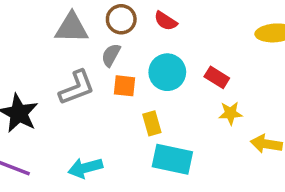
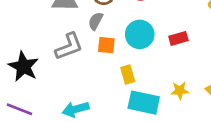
red rectangle: (217, 77) -> (178, 38), turned -48
yellow star: (230, 113) -> (180, 91), moved

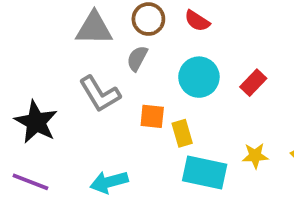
red rectangle: (178, 38) -> (253, 83), turned -30
orange square: (106, 45) -> (152, 116), moved
gray L-shape: (69, 46) -> (100, 94), turned 80

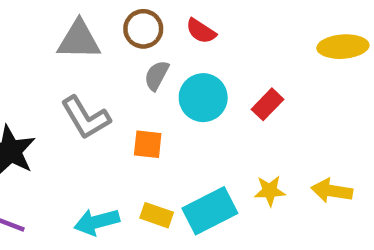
gray semicircle: (137, 58) -> (157, 75), moved
yellow rectangle: (182, 133) -> (157, 215), moved, turned -55
cyan rectangle: (205, 173) -> (210, 211), turned -39

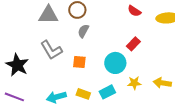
red semicircle: (201, 31) -> (134, 11), moved
cyan circle: (203, 98) -> (115, 63), moved
cyan rectangle: (210, 211) -> (107, 92), size x0.7

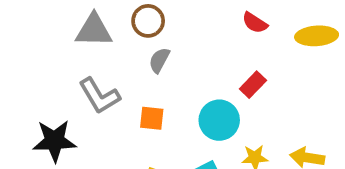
black star: (17, 65) -> (54, 141), moved, turned -30

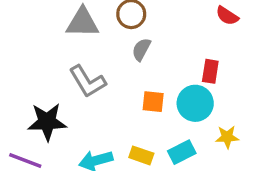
red rectangle: (253, 85) -> (210, 71), moved, turned -35
orange square: (152, 118) -> (153, 102), moved

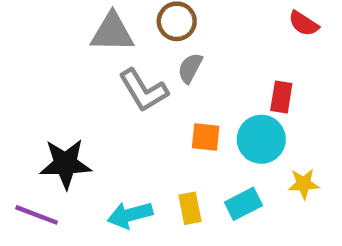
gray L-shape: (87, 81) -> (143, 90), moved
yellow rectangle: (141, 155) -> (190, 208), turned 60

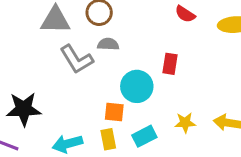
gray semicircle: (190, 68) -> (108, 44), turned 65
orange square: (206, 137) -> (114, 112), moved
cyan circle: (261, 139) -> (137, 86), moved

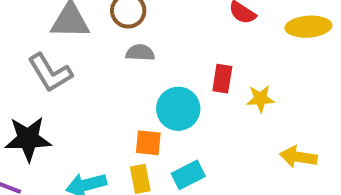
gray L-shape: (76, 59) -> (50, 73), moved
yellow star: (185, 123) -> (260, 99), moved

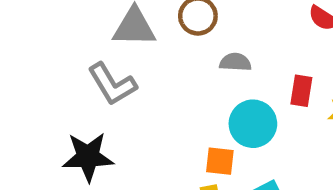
gray semicircle: (140, 53) -> (235, 62), moved

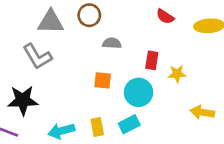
cyan circle: (253, 124) -> (139, 92), moved
orange square: (220, 161) -> (103, 80), moved

